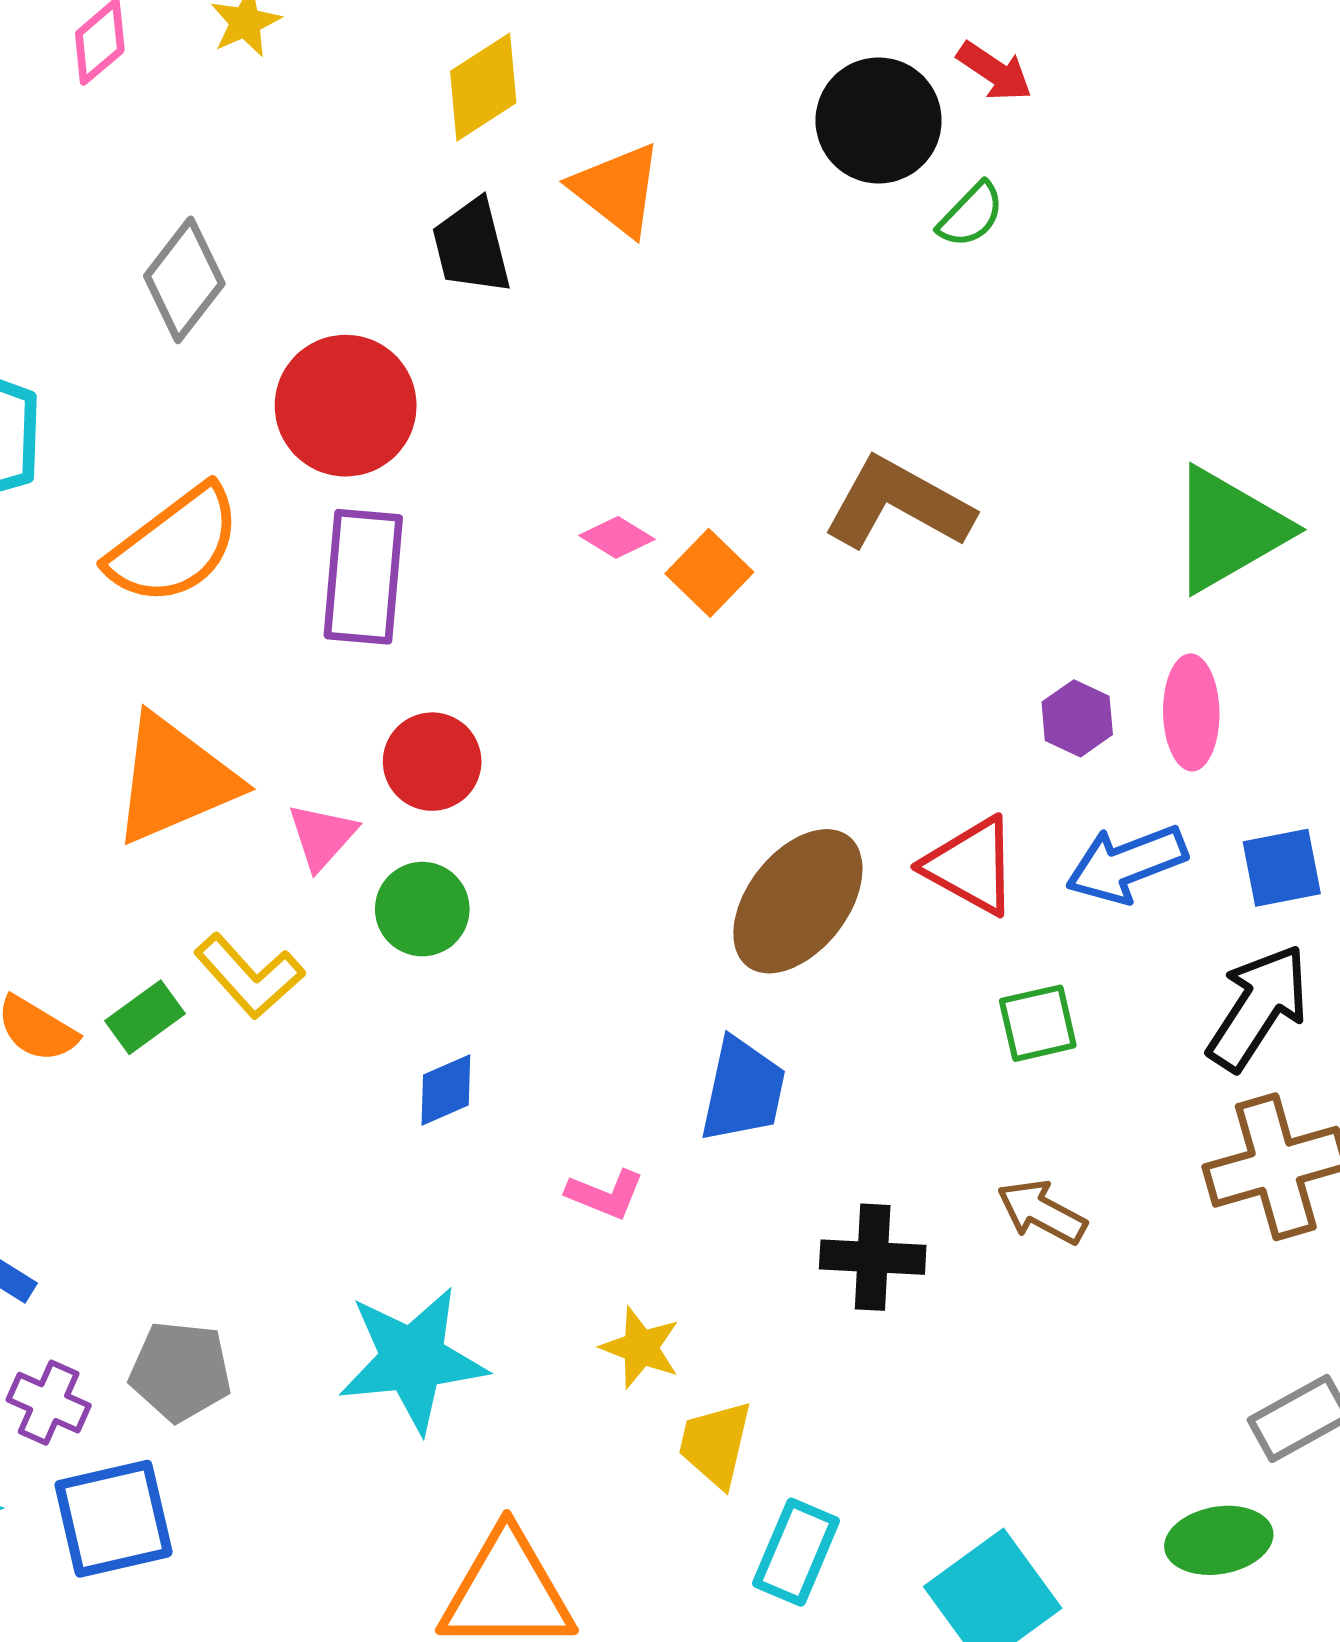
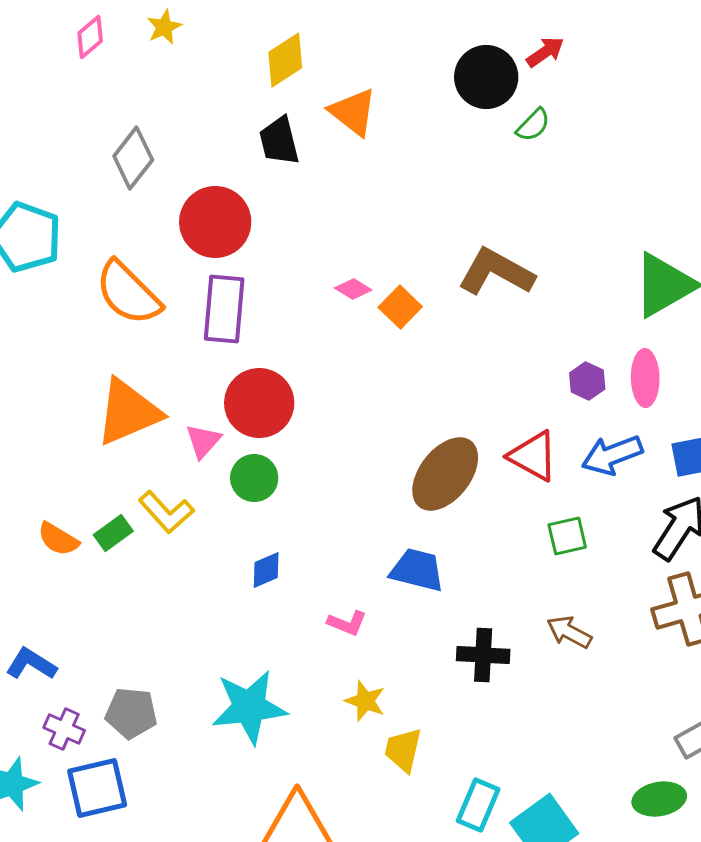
red arrow: (995, 71) -> (545, 52), turned -69
orange semicircle: (175, 545) -> (128, 293), turned 82
red circle: (432, 762) -> (259, 403), size x1.4
blue trapezoid: (743, 1090) -> (417, 570), turned -88
cyan rectangle: (796, 1552) -> (478, 805), moved

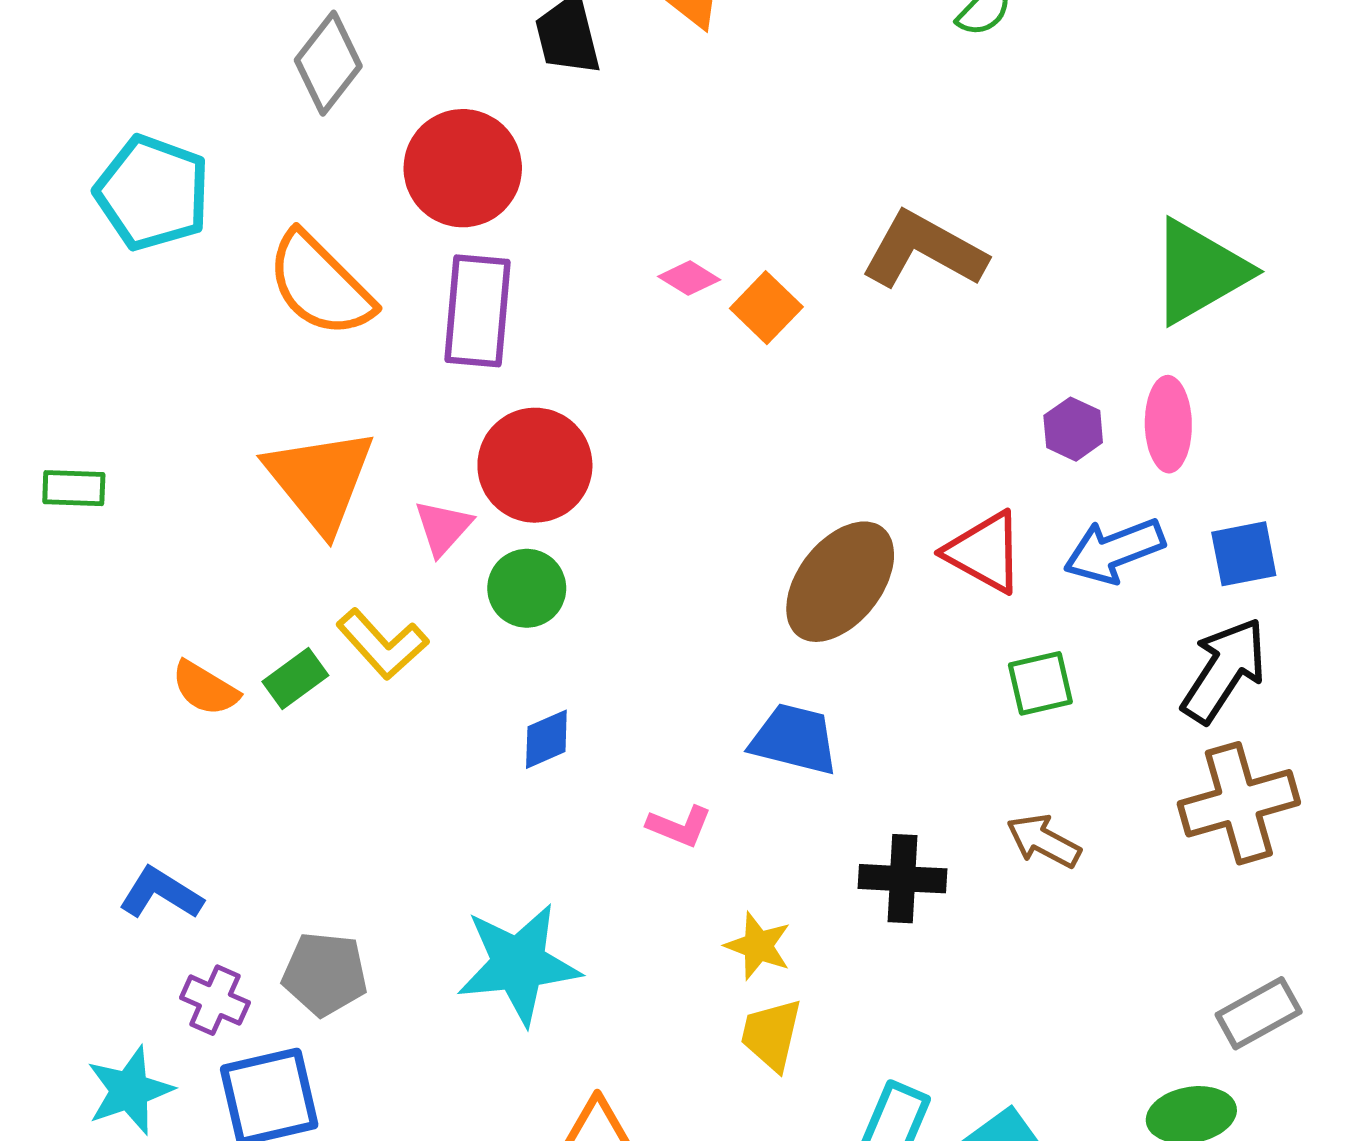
orange triangle: (128, 412) -> (320, 480), turned -46
yellow star: (365, 701) -> (758, 946), moved

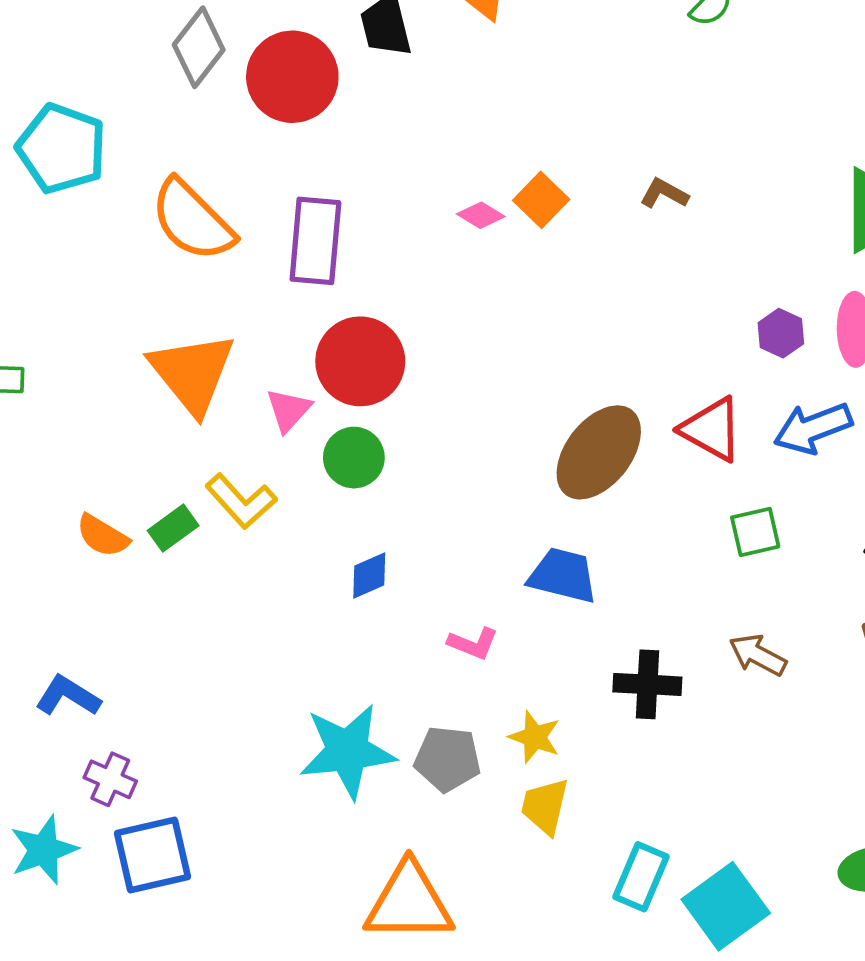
red circle: (463, 168) -> (292, 77), moved
brown L-shape: (924, 250) -> (664, 193), size x0.5
orange square: (766, 308) -> (541, 200), moved
gray pentagon: (325, 974) -> (447, 759), moved

